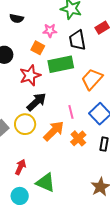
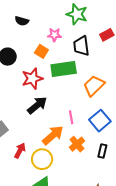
yellow circle: (25, 124) -> (42, 159), moved
red arrow: (20, 167) -> (20, 151), moved

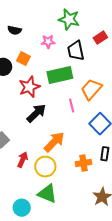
orange square: (41, 51) -> (23, 59), moved
pink line: (71, 117) -> (72, 105), moved
orange cross: (77, 144) -> (83, 163), moved, turned 35

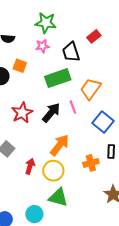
green star: (69, 19) -> (46, 23), moved
red star: (29, 87) -> (22, 113), moved
black arrow: (36, 113) -> (51, 113), moved

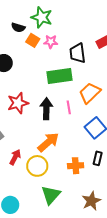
green star: (46, 23) -> (42, 17), moved
orange square: (20, 66) -> (33, 40), moved
black arrow: (51, 113) -> (46, 109), turned -50
green triangle: (58, 197) -> (51, 195), moved, turned 45

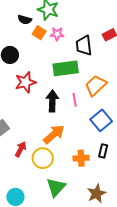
red star: (18, 103) -> (25, 82), moved

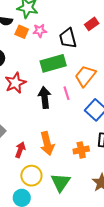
orange arrow: (54, 134) -> (47, 143), moved, turned 125
yellow circle: (43, 158) -> (31, 176), moved

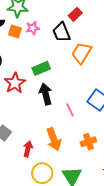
red rectangle: (92, 24) -> (75, 14), moved
green rectangle: (53, 63) -> (41, 68), moved, size x0.7
orange trapezoid: (85, 76) -> (81, 53), moved
pink line: (66, 93) -> (70, 110), moved

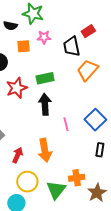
orange square: (15, 32) -> (24, 46), moved, turned -32
orange cross: (88, 142) -> (77, 178), moved

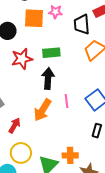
orange square: (24, 46) -> (34, 18), size x1.5
orange arrow: (45, 150) -> (43, 110), moved, turned 35

